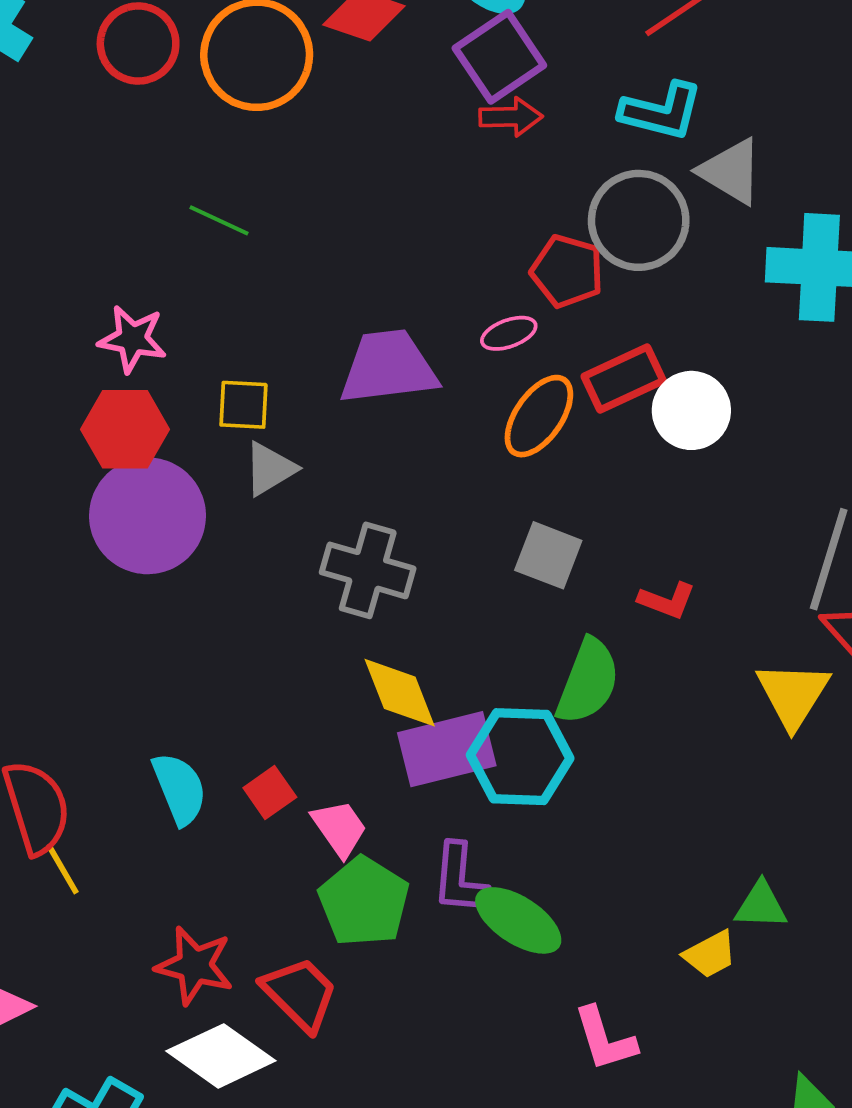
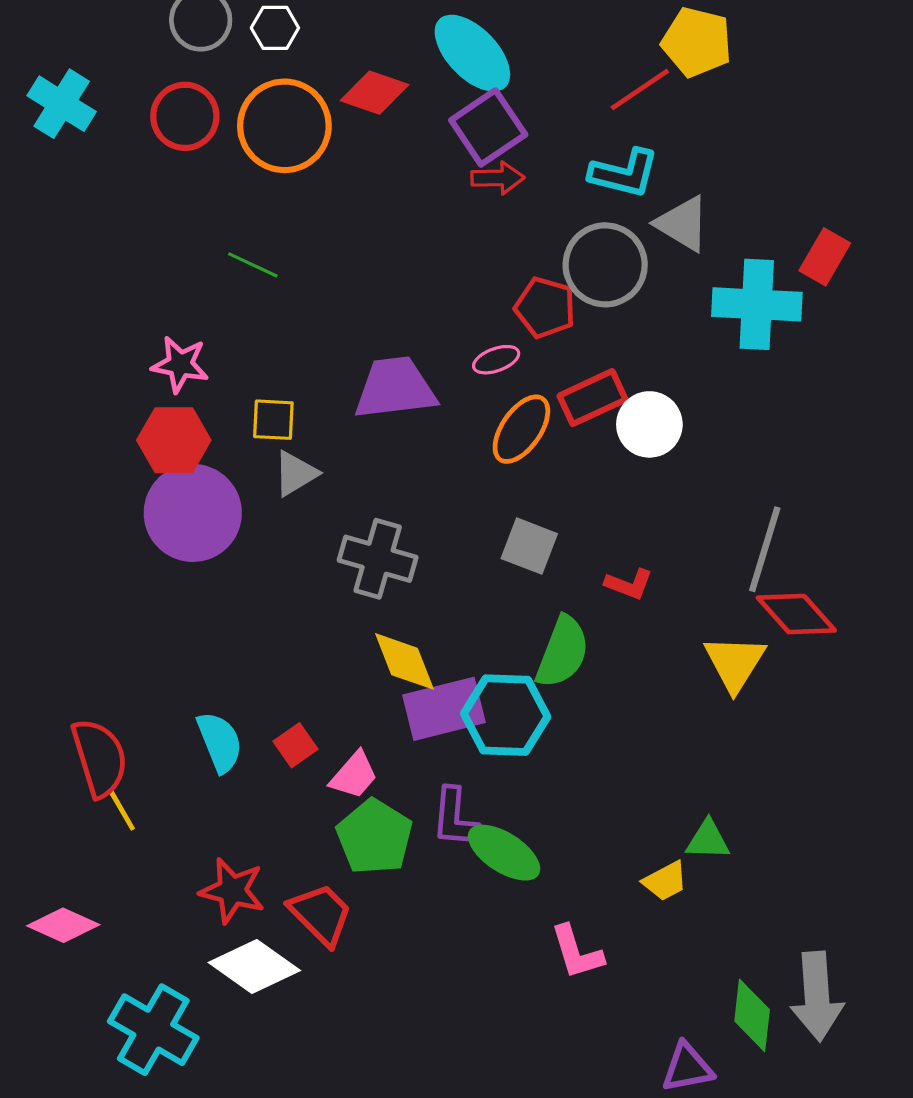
pink trapezoid: (339, 828) -> (354, 775), turned 76

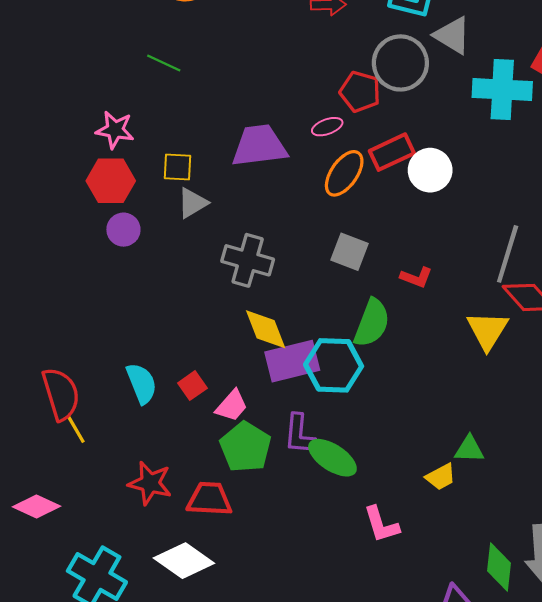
purple circle: (193, 513) -> (123, 230), size x0.5
red trapezoid: (321, 914) -> (209, 499), turned -42
white diamond: (254, 966) -> (184, 561), moved

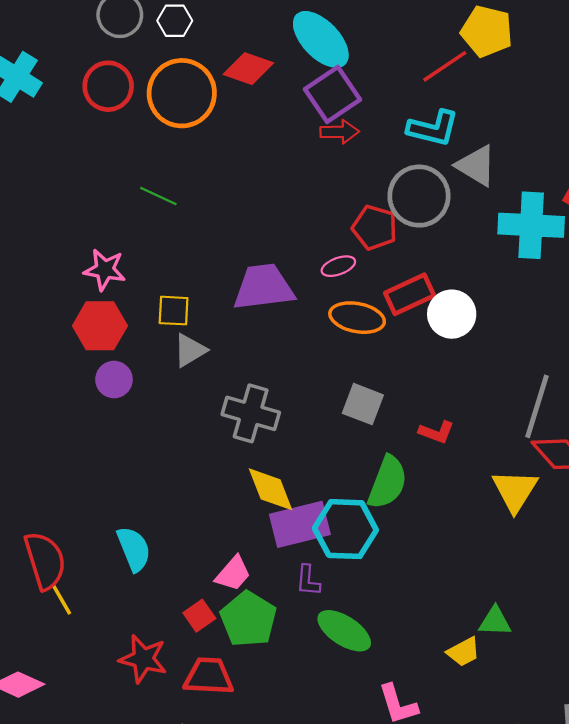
orange ellipse: (344, 173) -> (357, 318), turned 66
red square: (192, 386) -> (199, 616), moved
purple L-shape: (300, 434) -> (308, 581), moved, size x0.7

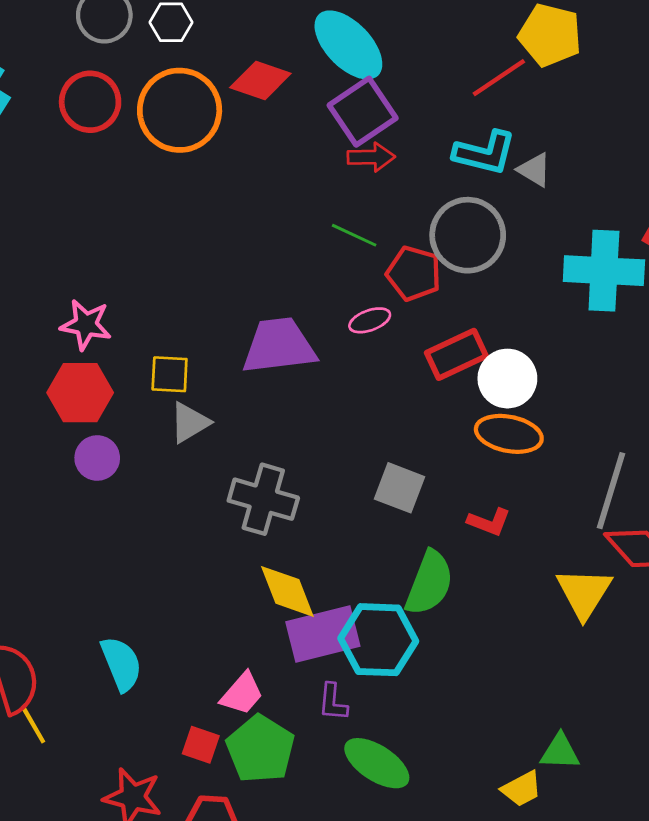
gray triangle: (476, 166) -> (534, 170), moved, size x0.7
green line: (158, 196) -> (354, 235), moved
orange ellipse: (357, 318) -> (509, 434), moved
red square: (199, 616) -> (201, 745), turned -36

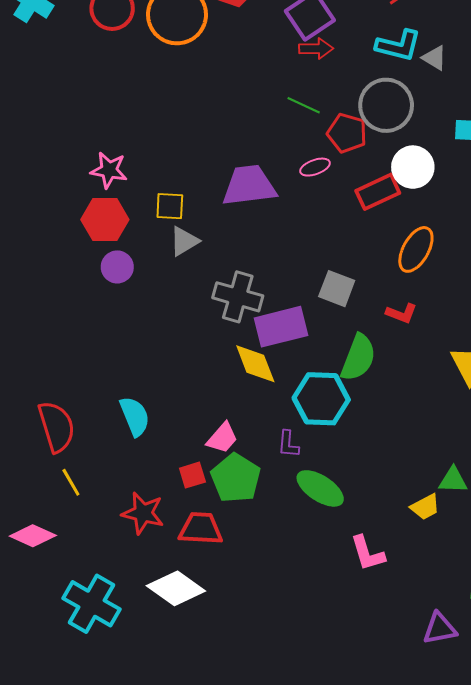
white circle: (507, 379) -> (413, 167), moved
orange ellipse: (509, 434) -> (416, 249), turned -72
purple rectangle: (323, 634) -> (281, 327), moved
yellow line: (33, 725) -> (71, 482), moved
red square: (201, 745) -> (192, 475), turned -36

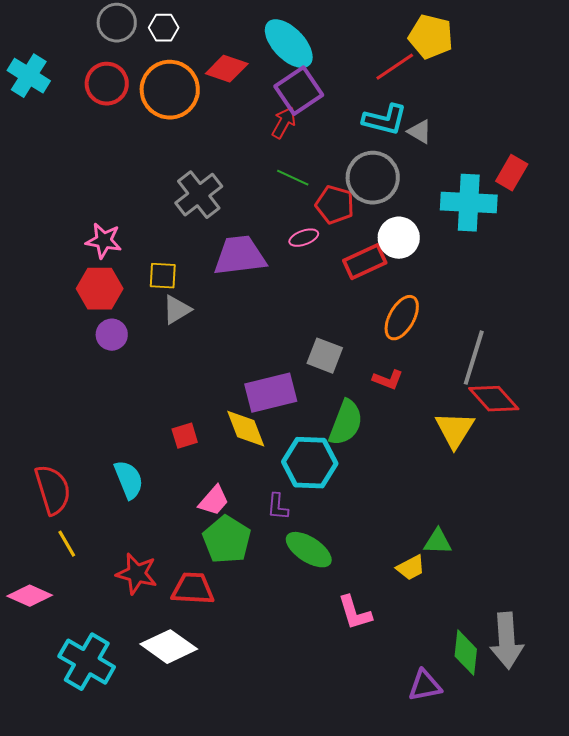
red arrow: (316, 49) -> (284, 123), moved, turned -60
gray cross: (238, 297) -> (199, 195), moved, turned 36
red square: (192, 475) -> (185, 436), moved

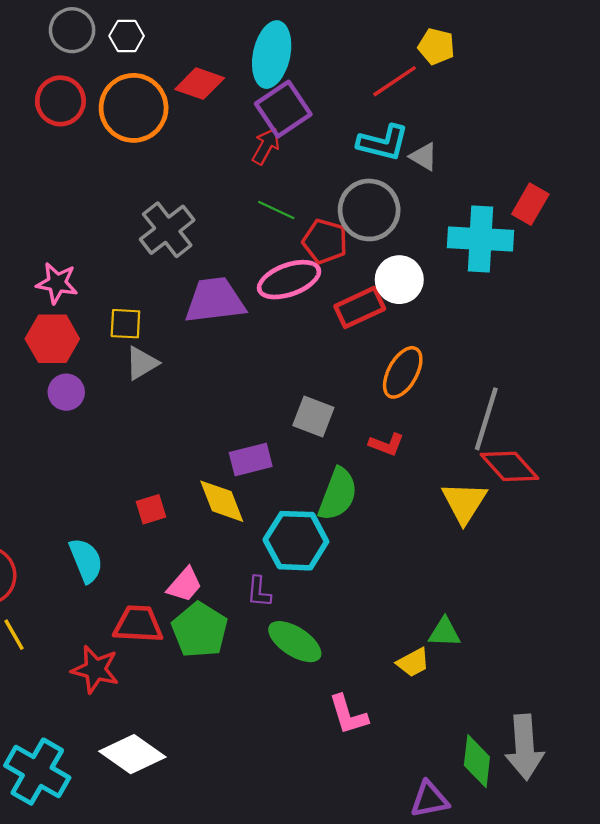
yellow pentagon: (431, 37) -> (436, 46), size x0.7
cyan ellipse: (289, 44) -> (272, 55), turned 56
pink ellipse: (304, 238) -> (289, 280), size x1.8
purple rectangle: (271, 393) -> (251, 459), size x0.7
red trapezoid: (193, 589) -> (138, 624), moved

